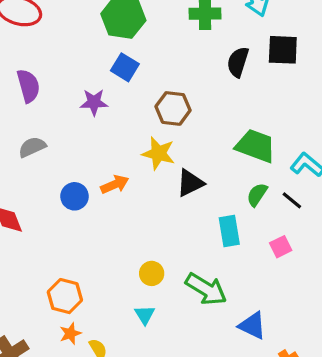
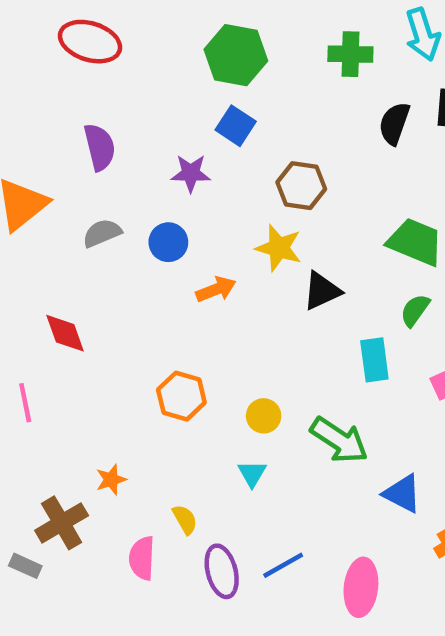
blue circle: (75, 196) -> (168, 242), moved
orange hexagon: (65, 296) -> (181, 396), moved
orange star: (70, 334) -> (111, 480), moved

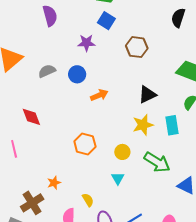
purple semicircle: (100, 147) -> (50, 16), moved
yellow star: (279, 248) -> (143, 125), moved, turned -30

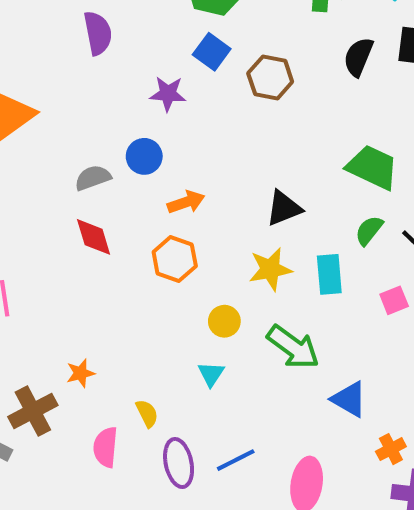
brown hexagon: (137, 47) -> (270, 77), moved
gray semicircle: (47, 71) -> (93, 178), moved
red diamond: (31, 117) -> (94, 237), moved
orange hexagon: (85, 144) -> (175, 259), moved

